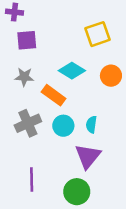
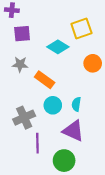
cyan diamond: (72, 71) -> (58, 47), moved
gray cross: (28, 123) -> (24, 118), moved
purple triangle: (88, 156) -> (73, 131), turned -45
purple line: (32, 179) -> (37, 143), moved

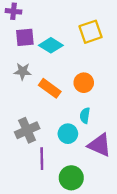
cyan diamond: (58, 47) -> (51, 45), moved
orange circle: (93, 63) -> (84, 83), moved
cyan circle: (53, 105) -> (68, 134), moved
purple triangle: (73, 131) -> (100, 145), moved

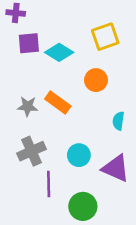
gray star: (23, 71) -> (28, 106), moved
orange circle: (84, 83) -> (96, 80), moved
cyan semicircle: (85, 116) -> (118, 121), moved

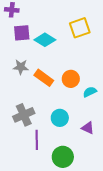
orange circle: (96, 80) -> (71, 79), moved
gray star: (28, 106) -> (21, 67), moved
cyan semicircle: (118, 121) -> (90, 92), turned 56
purple triangle: (116, 168) -> (88, 128), size x0.6

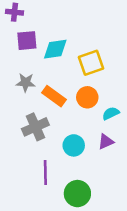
yellow square: (80, 28) -> (91, 63), moved
cyan diamond: (45, 40) -> (55, 49), turned -40
gray cross: (24, 115) -> (35, 127), moved
purple triangle: (88, 128) -> (106, 142), moved, turned -48

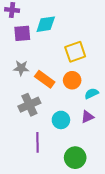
cyan diamond: (55, 49) -> (46, 24), moved
green circle: (77, 194) -> (75, 158), moved

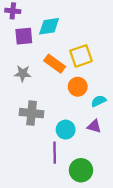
orange rectangle: (45, 79) -> (55, 64), moved
gray cross: (29, 105) -> (32, 113), turned 30
purple triangle: (87, 117) -> (94, 126), turned 40
purple line: (38, 142) -> (55, 153), moved

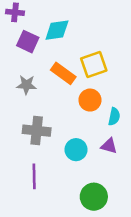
purple square: (24, 36) -> (28, 42), turned 30
cyan semicircle: (99, 101) -> (114, 117), turned 128
purple line: (55, 153) -> (34, 176), moved

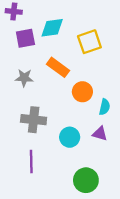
purple square: (28, 42) -> (25, 38), turned -36
yellow square: (94, 64) -> (89, 42), moved

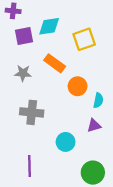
purple triangle: (100, 134) -> (94, 126), turned -32
cyan circle: (70, 137) -> (66, 142), moved
purple line: (31, 162) -> (29, 166), moved
green circle: (86, 180) -> (93, 173), moved

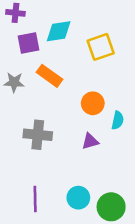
orange rectangle: (55, 63) -> (50, 76), moved
gray star: (23, 73) -> (14, 82), moved
purple triangle: (94, 126) -> (90, 141), moved
cyan circle: (66, 142) -> (78, 198), moved

